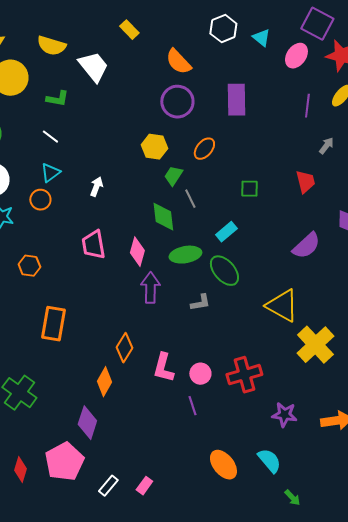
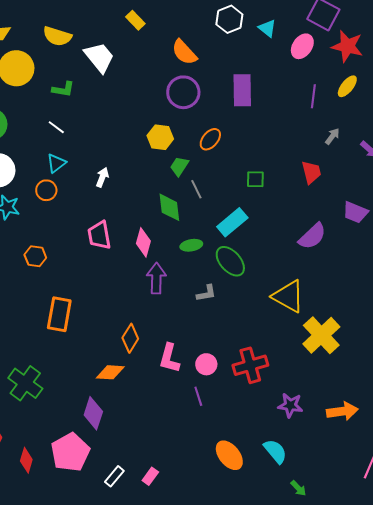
cyan rectangle: (226, 232) -> (232, 222), size x1.4
green ellipse: (185, 255) -> (191, 245), size x0.7
orange diamond: (104, 382) -> (110, 372), turned 64

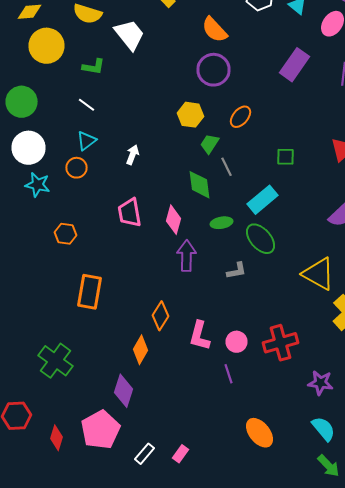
purple rectangle: (242, 90) -> (294, 65), moved, turned 36
orange diamond: (110, 372) -> (140, 350), turned -64
cyan semicircle: (275, 451) -> (324, 429), moved
green arrow: (298, 488) -> (328, 466), size x1.4

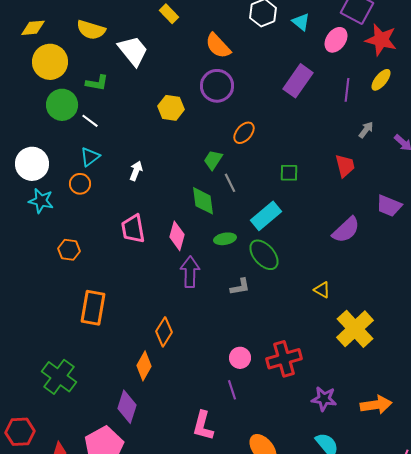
green circle: (22, 102) -> (62, 105), moved
yellow hexagon: (190, 115) -> (171, 108), moved
yellow triangle: (318, 274) -> (322, 290), size x0.5
pink L-shape: (200, 336) -> (203, 426), moved

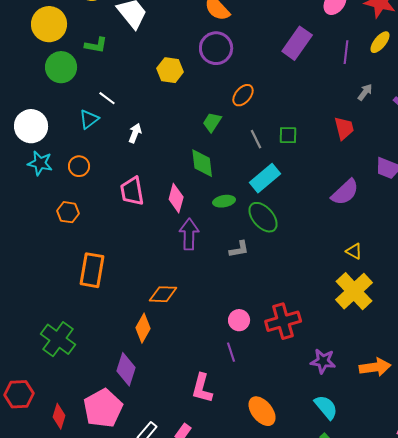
white line: (90, 121) -> (107, 98), moved
gray line: (230, 183) -> (256, 139), moved
orange circle: (80, 184) -> (79, 166), moved
yellow triangle: (322, 290) -> (354, 251), moved
orange diamond: (164, 332) -> (163, 294), turned 60

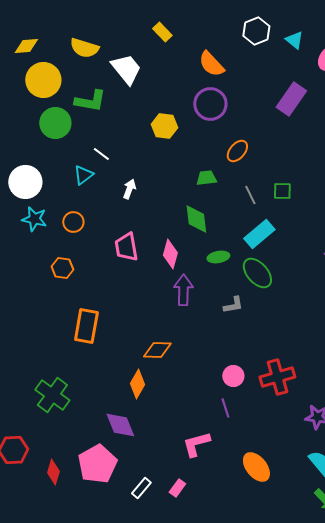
green L-shape: (96, 45) -> (90, 101), size x1.4
green trapezoid: (212, 122) -> (206, 178), turned 50
purple diamond: (126, 369) -> (120, 425), turned -40
pink L-shape: (202, 388) -> (196, 444), turned 60

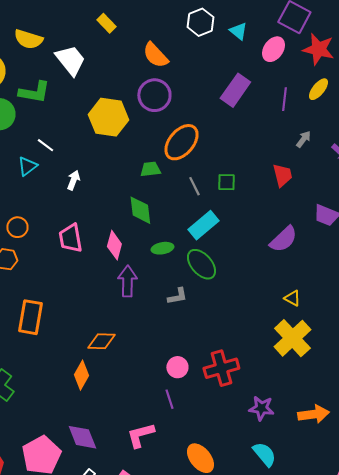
yellow hexagon: (164, 126) -> (108, 117), size x1.5
orange ellipse: (237, 151) -> (181, 142), size x1.6
orange circle: (73, 222) -> (17, 227), moved
purple diamond: (120, 425) -> (82, 437), moved

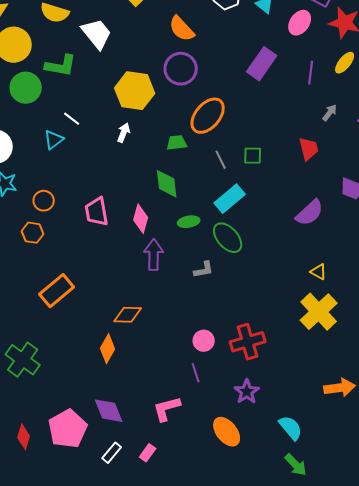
white arrow: (73, 180) -> (124, 133), moved
orange rectangle: (30, 317) -> (57, 291), turned 40
purple star: (261, 408) -> (247, 392), moved, turned 30

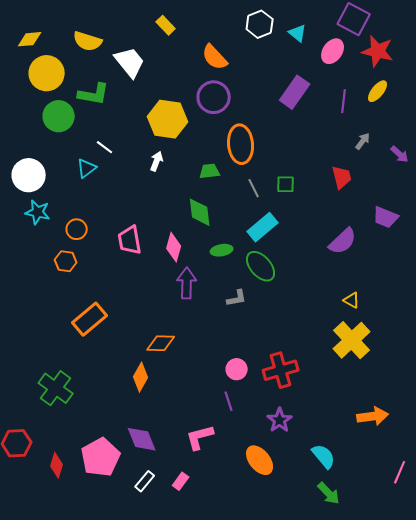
orange ellipse: (208, 116) -> (241, 144), turned -45

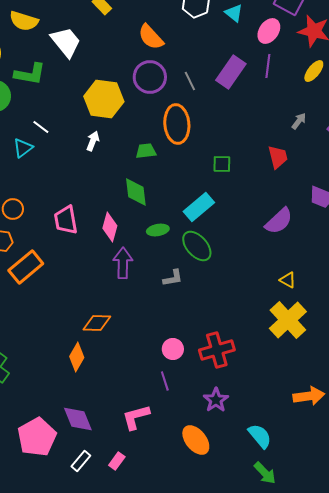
purple line: (344, 101) -> (268, 66), moved
gray line: (254, 188) -> (190, 81), moved
orange rectangle: (90, 319) -> (26, 267), moved

